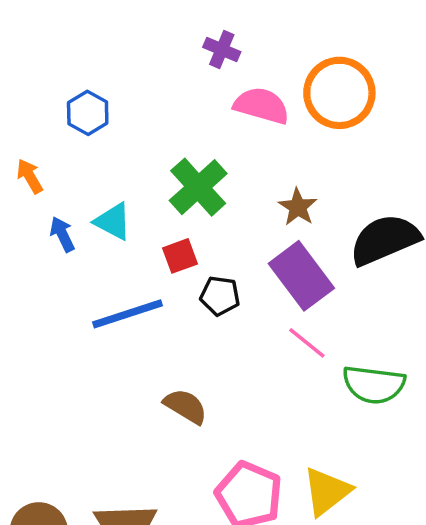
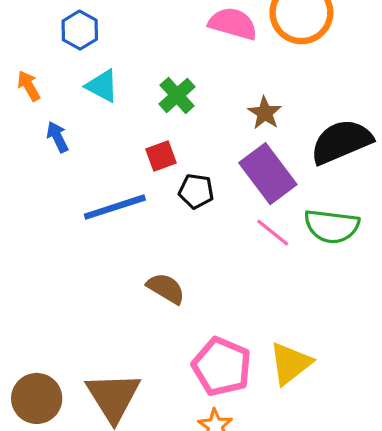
green cross: (198, 187) -> (177, 95), size x0.7
cyan triangle: (113, 222) -> (102, 86), moved
green semicircle: (374, 385) -> (332, 226), moved

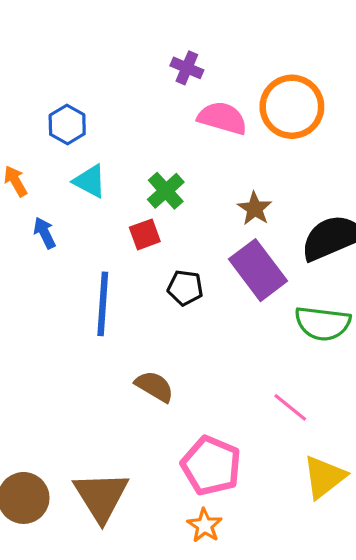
red square: (161, 156) -> (145, 234), moved
blue line: (115, 207) -> (103, 304), turned -68
pink line: (273, 233) -> (290, 407), moved
yellow triangle: (290, 363) -> (324, 477), moved

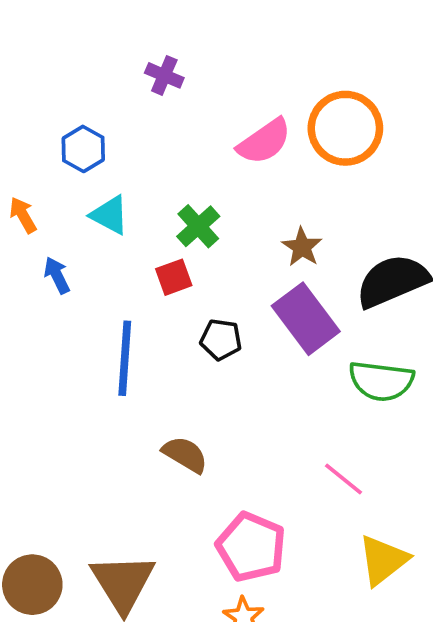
purple cross: (187, 68) -> (164, 75), moved
pink semicircle: (222, 118) -> (264, 141), turned 129

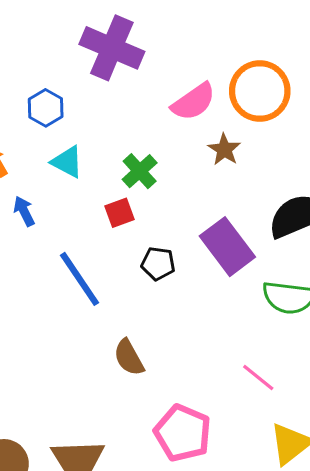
purple cross: (164, 75) -> (112, 48), size x2.0
brown star: (302, 247) -> (224, 150), moved
blue line: (125, 358) -> (80, 279), turned -38
brown semicircle: (185, 454) -> (129, 358), turned -150

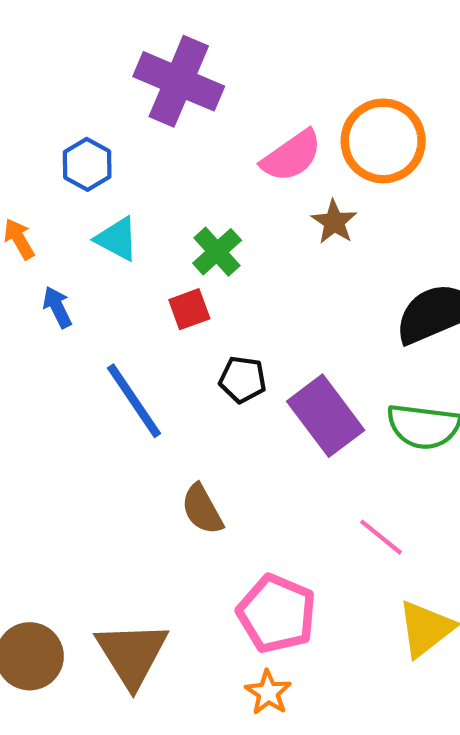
purple rectangle: (227, 247) -> (326, 416), moved

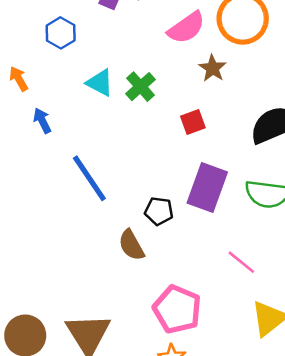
cyan triangle: (117, 239) -> (100, 83), moved
red square: (189, 309) -> (193, 122), moved
black pentagon: (243, 379) -> (159, 211), moved
purple rectangle: (326, 416) -> (207, 187), turned 57

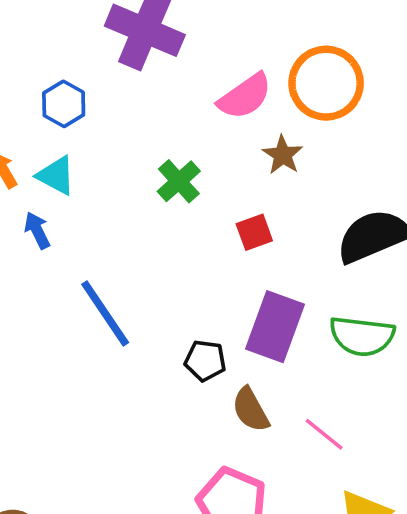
cyan triangle: (100, 83) -> (56, 176), moved
brown semicircle: (131, 245) -> (251, 410), moved

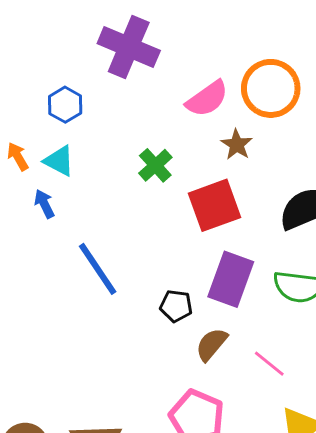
red square: (254, 232) -> (214, 205), size x1.8
brown semicircle: (251, 410) -> (212, 344), turned 69

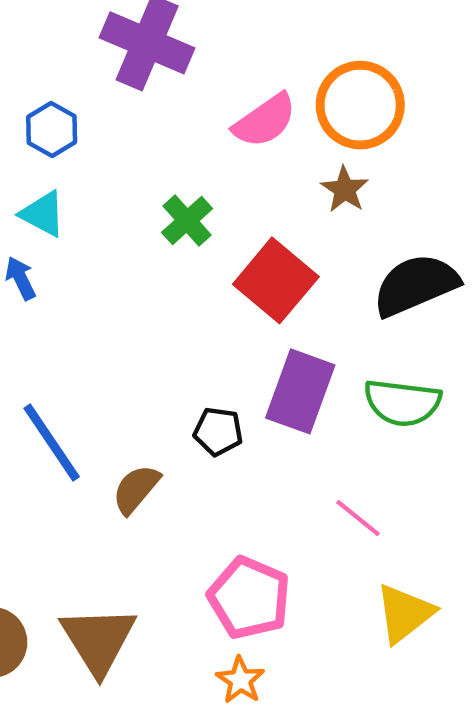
brown star: (237, 145) -> (345, 189), moved
red square: (214, 205) -> (276, 280), turned -30
blue line: (98, 269) -> (52, 443), moved
brown semicircle: (212, 344) -> (136, 489), moved

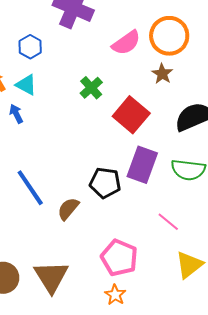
black pentagon: (218, 431) -> (105, 183), size x1.4

